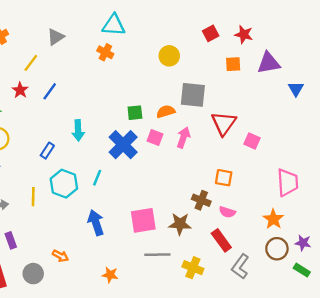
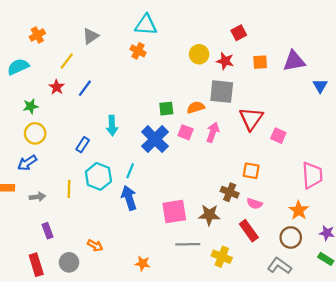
red star: (244, 35) -> (225, 61), moved
blue arrow: (96, 223) -> (129, 198), moved
brown circle: (277, 249) -> (291, 237), moved
gray L-shape: (240, 266) -> (279, 266), moved, turned 90

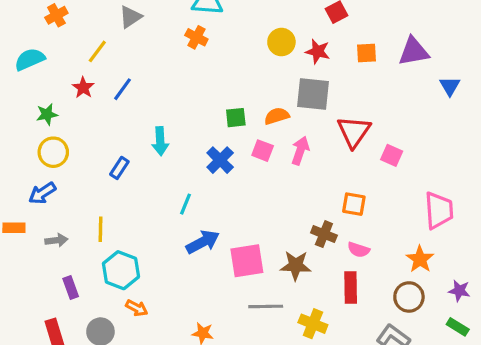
blue cross: (155, 139) -> (220, 160), size x0.7
cyan hexagon: (98, 176) -> (121, 270), moved
blue arrow: (129, 198) -> (203, 242), moved, turned 80
red rectangle: (249, 231) -> (351, 288), turned 35

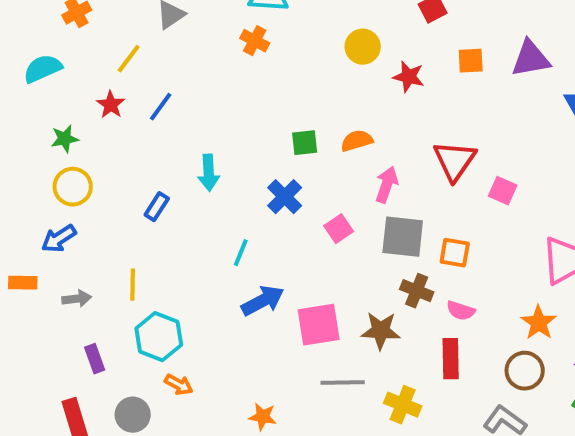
red star: (318, 51) -> (409, 77), moved
gray square: (313, 94) -> (403, 237), moved
pink square: (263, 151) -> (339, 229), moved, turned 35

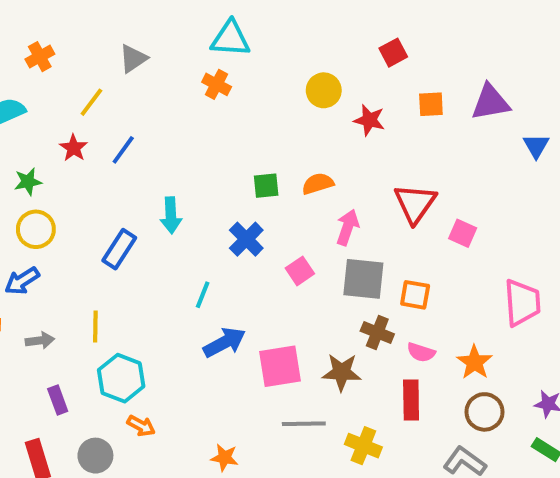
blue rectangle: (157, 207) -> (119, 249), size x1.4
orange star: (539, 323) -> (475, 362), moved

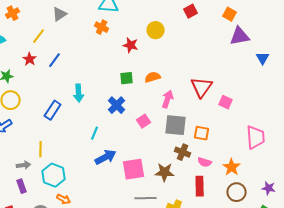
orange square: (431, 104) -> (230, 14), moved, turned 32
red star: (369, 120) -> (131, 45), moved
gray arrow: (40, 340) -> (24, 165), moved

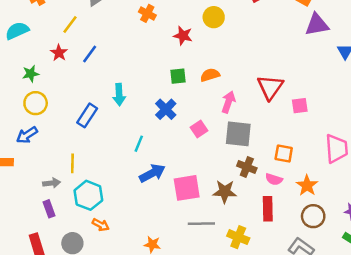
pink square: (226, 102) -> (300, 106), turned -32
orange square: (202, 133) -> (284, 154), moved

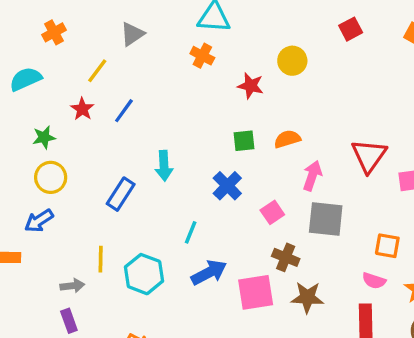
brown cross: (247, 167) -> (286, 257), moved
cyan hexagon: (88, 195) -> (144, 274), moved

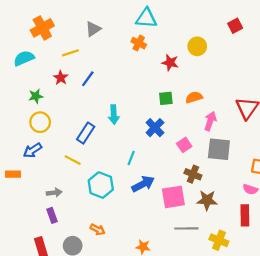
orange cross: (54, 32) -> (42, 28), size x1.5
yellow line: (97, 71) -> (70, 53), turned 35
yellow line: (101, 259) -> (73, 160), moved, turned -63

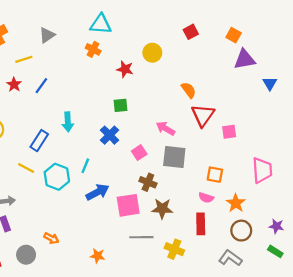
orange semicircle: (194, 97) -> (189, 90), moved, turned 70
pink arrow: (210, 121) -> (166, 128), turned -78
cyan hexagon: (101, 185) -> (57, 177), moved

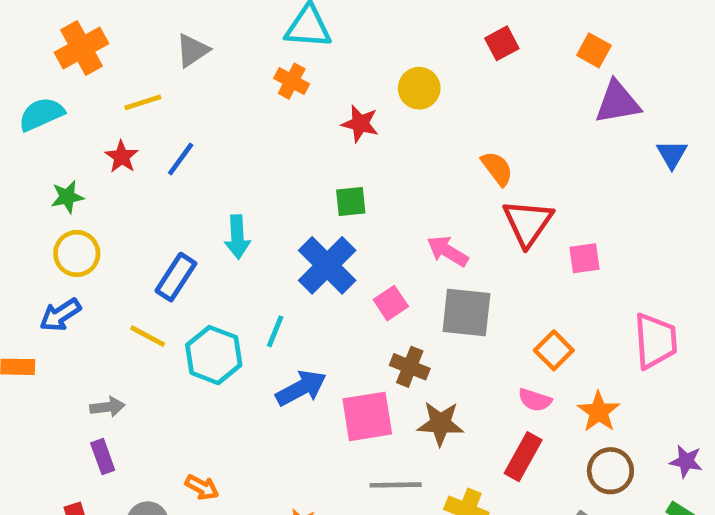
blue cross: (110, 135) -> (327, 265), size x1.4
orange square: (215, 175) -> (554, 350), turned 35
red rectangle: (201, 224) -> (523, 457), turned 30

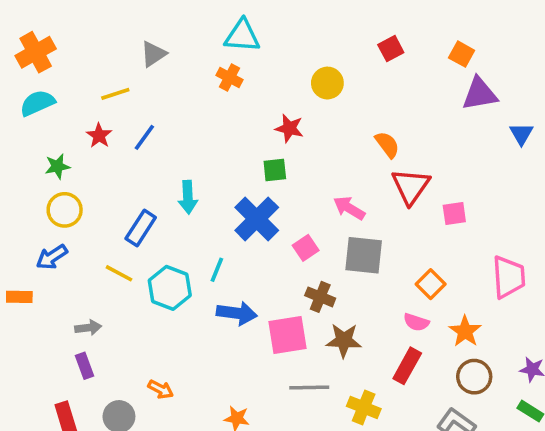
orange cross: (81, 48) -> (36, 52), moved
red star: (360, 124) -> (289, 128), moved
blue arrow: (301, 388) -> (237, 313), turned 36

